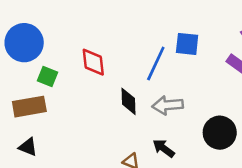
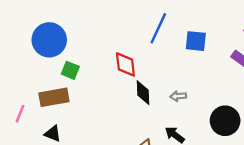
red diamond: (93, 62) -> (125, 64), moved
blue line: (156, 63) -> (158, 28), moved
gray arrow: (168, 105) -> (178, 96), size x0.6

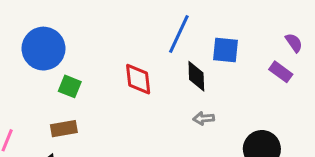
black diamond: (143, 93) -> (196, 76), moved
brown rectangle: (54, 97) -> (64, 129), moved, size x0.7

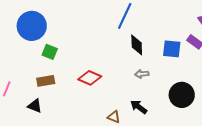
blue square: (225, 50) -> (172, 49), moved
red diamond: (138, 79) -> (90, 78), moved, turned -60

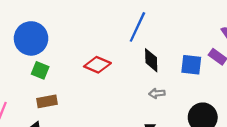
green square: (50, 52) -> (40, 70), moved
red diamond: (90, 78) -> (97, 65), moved

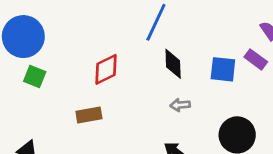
red diamond: (97, 65) -> (106, 69), turned -50
brown rectangle: (47, 101) -> (89, 115), moved

